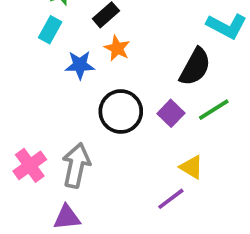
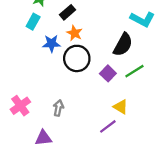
black circle: (121, 111) -> (77, 58), moved
gray arrow: (76, 165) -> (58, 108), moved, size x0.6

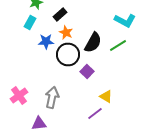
black semicircle: (123, 45) -> (93, 42), moved
green line: (134, 71) -> (118, 46), moved
purple square: (108, 73) -> (87, 72), moved
gray arrow: (58, 108) -> (52, 98), size x1.5

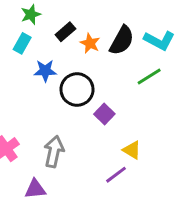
orange star: (66, 32) -> (90, 43), moved
black semicircle: (93, 42) -> (122, 40), moved

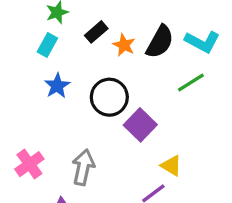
blue star: (45, 71) -> (57, 86), moved, turned -30
purple square: (104, 114) -> (140, 125), size x1.4

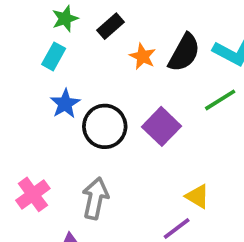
black rectangle: (96, 32) -> (110, 26), moved
black circle: (109, 97) -> (105, 126), moved
purple square: (140, 125) -> (161, 126), moved

